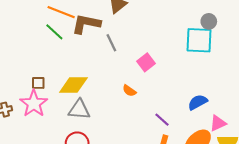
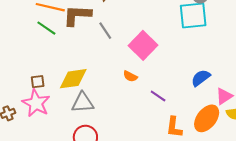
pink square: (146, 62) -> (143, 45), size x1.5
purple line: (162, 120) -> (158, 96), moved

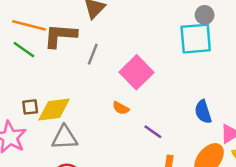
gray line: (105, 31) -> (93, 54), turned 54
blue semicircle: (201, 78) -> (203, 112), turned -72
brown square: (38, 82) -> (30, 107), moved

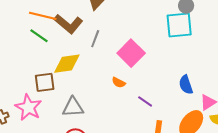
brown L-shape: (60, 35) -> (68, 24), turned -144
brown square: (30, 107) -> (45, 82), size x1.5
yellow diamond: (54, 110) -> (67, 64), moved

